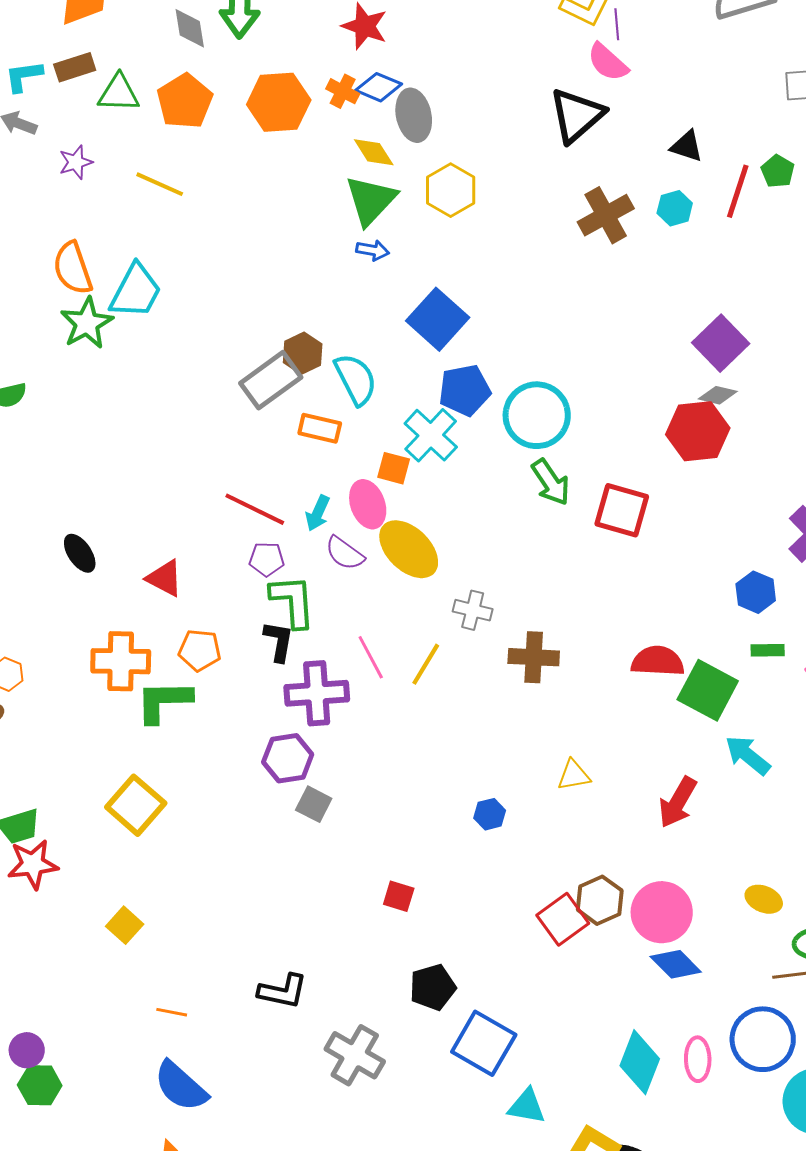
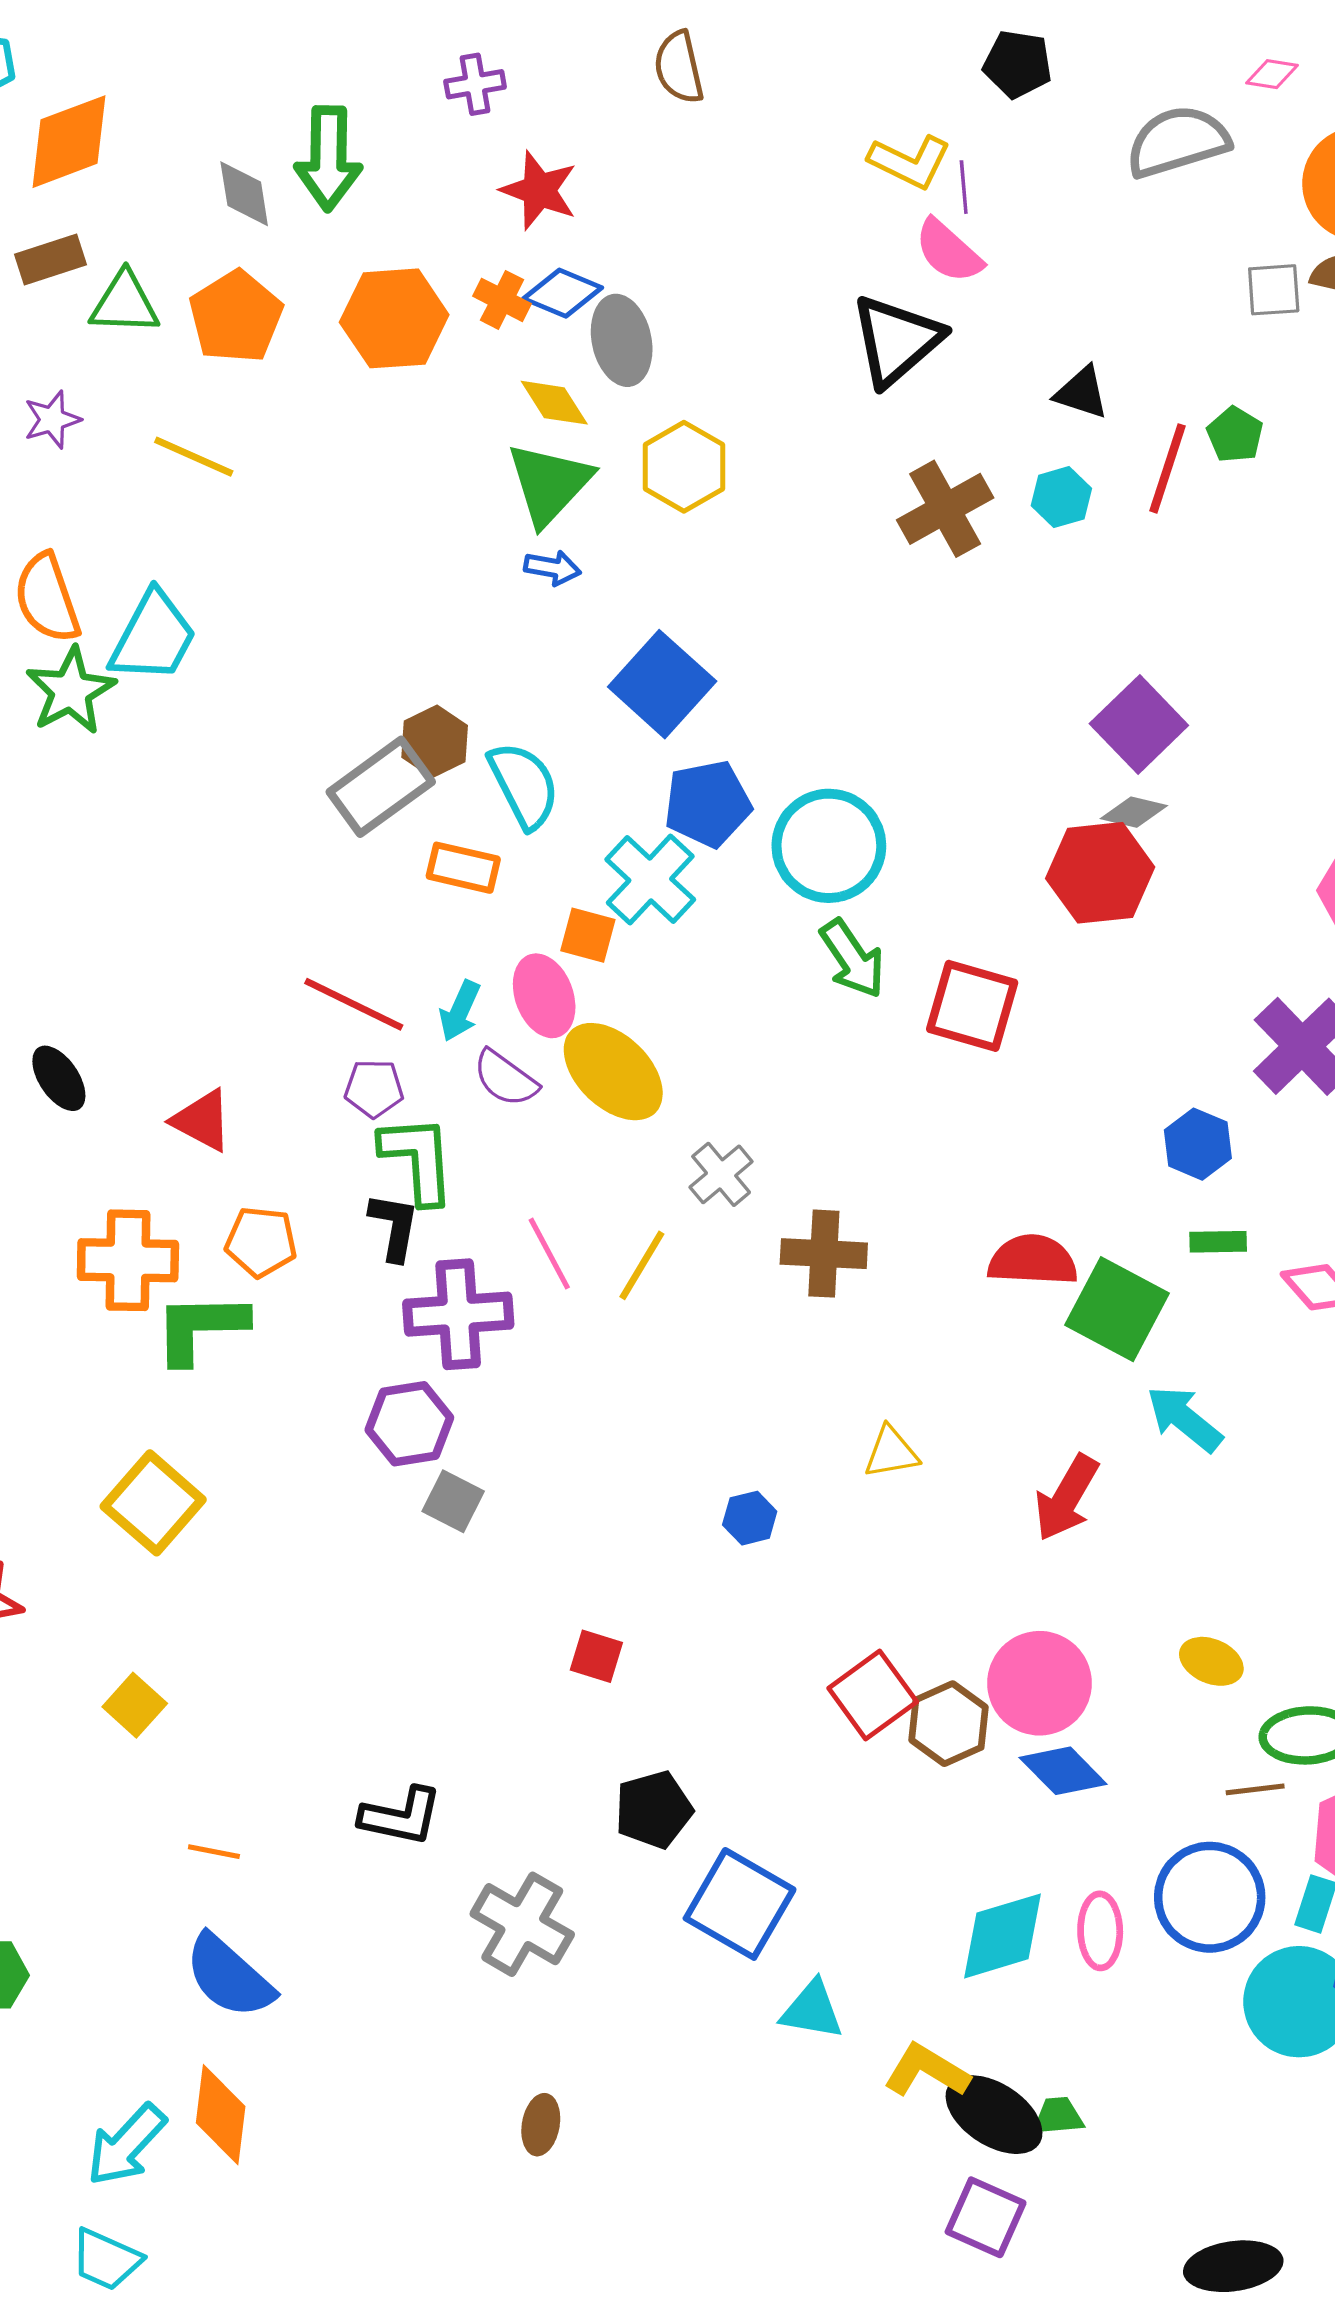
gray cross: (473, 610) -> (721, 1174), turned 36
brown hexagon: (600, 900) -> (949, 1724), moved
cyan diamond: (640, 1062) -> (1002, 1936), turned 52

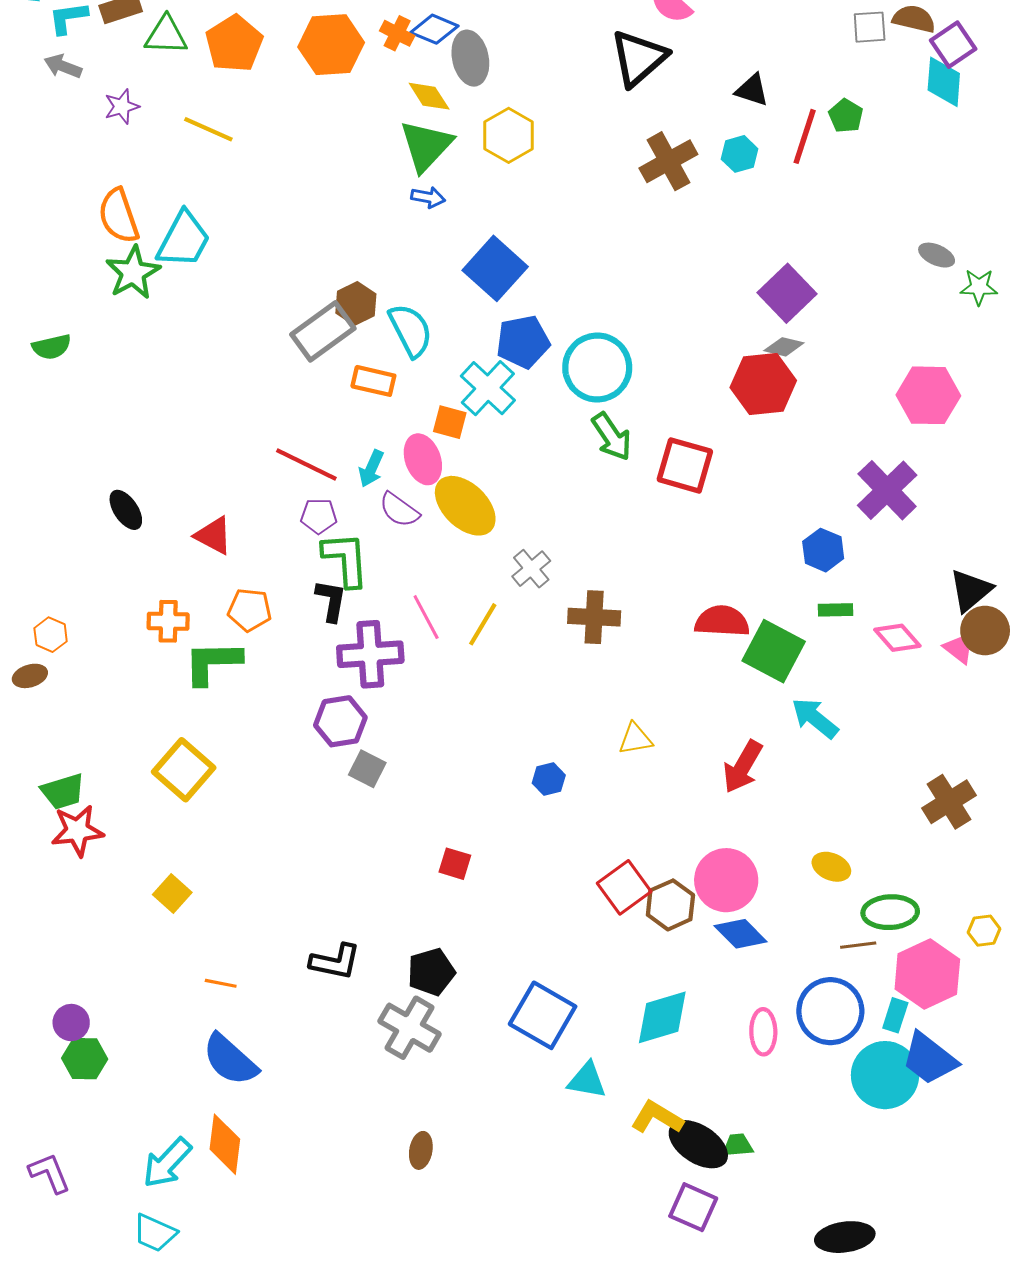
orange cross: (128, 1260) -> (168, 621), size x0.7
black pentagon: (654, 1810) -> (431, 972), moved
cyan diamond: (1002, 1936) -> (662, 1017), moved

